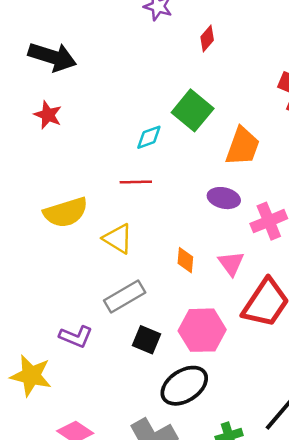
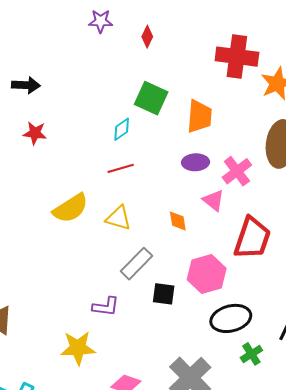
black arrow: (52, 57) -> (26, 85), size x0.7
pink triangle: (231, 263) -> (213, 200), moved
black ellipse: (184, 386) -> (231, 318), moved, turned 33

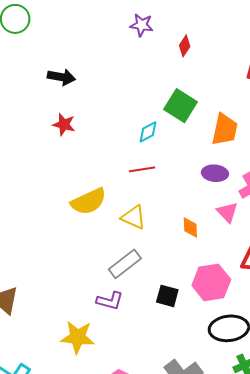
gray rectangle: (136, 264) -> (125, 264), moved

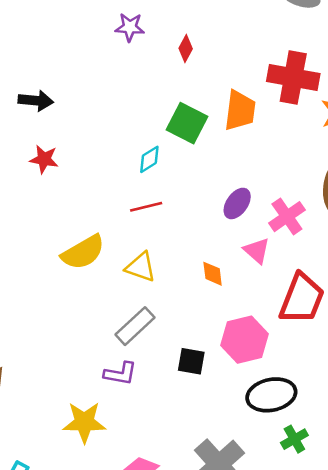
orange trapezoid: (225, 129) -> (240, 110), moved
purple ellipse: (215, 173) -> (237, 203), turned -55

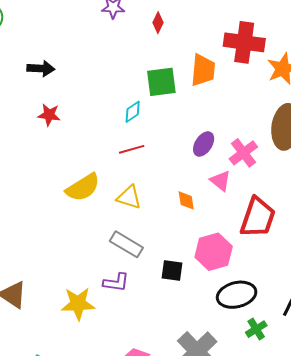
green square: (187, 123) -> (161, 82), turned -32
gray rectangle: (135, 326) -> (126, 244), turned 76
yellow star: (84, 422) -> (78, 304), moved

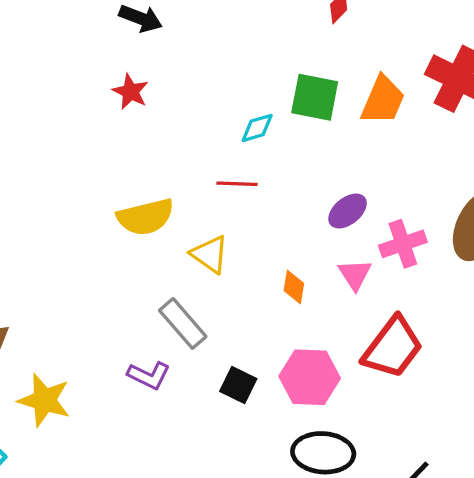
yellow star: (78, 304) -> (44, 400), moved

